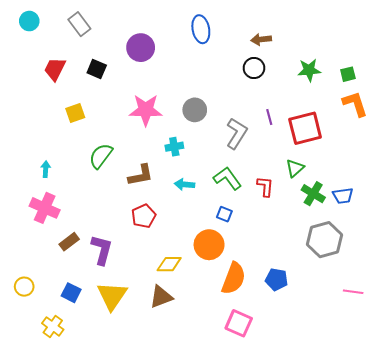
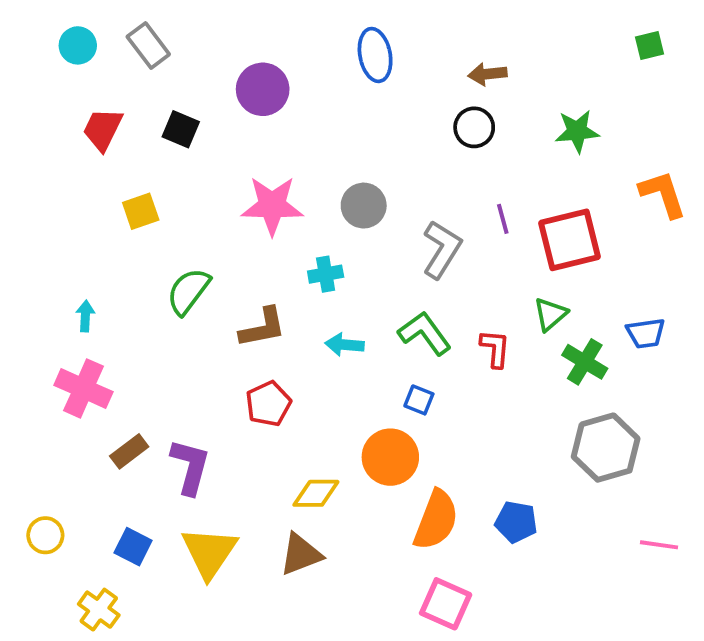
cyan circle: (29, 21) -> (78, 45), moved
green square: (348, 74) -> (650, 45), moved
blue trapezoid: (343, 196) -> (646, 333), moved

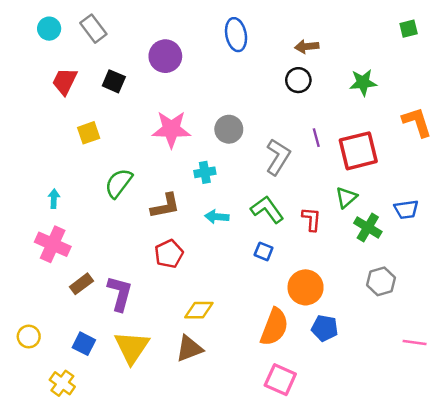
gray hexagon: (606, 448) -> (381, 281), size x0.7
orange circle: (390, 457) -> (306, 287), moved

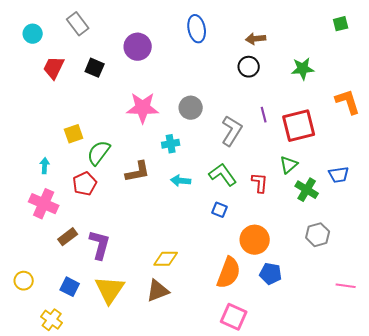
cyan circle: (49, 29) -> (33, 34), moved
yellow square: (89, 133) -> (74, 134), moved
red pentagon: (169, 254) -> (85, 184), moved

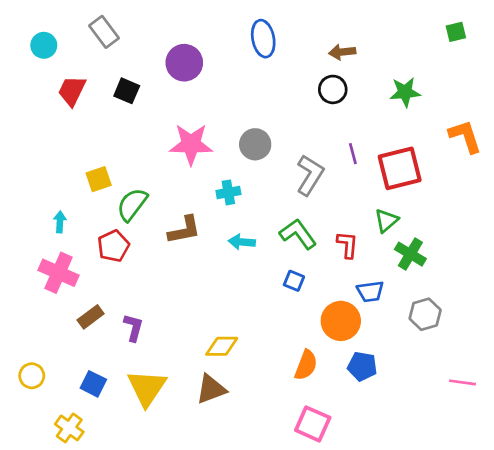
blue trapezoid: (339, 175) -> (370, 291), moved
purple L-shape: (100, 245) -> (133, 328), size x0.7
orange semicircle: (229, 273) -> (306, 365), size x0.7

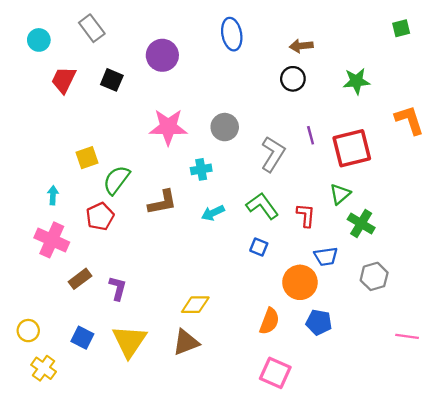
cyan arrow: (242, 242) -> (213, 213), turned -30
yellow cross: (69, 428) -> (44, 368), moved

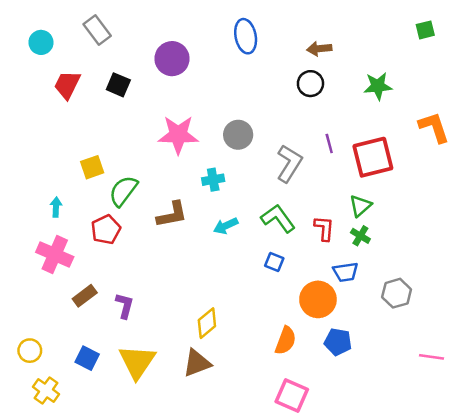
green cross: (361, 224) -> (360, 236), moved, size x0.7
yellow diamond: (195, 305) -> (207, 323), turned -40

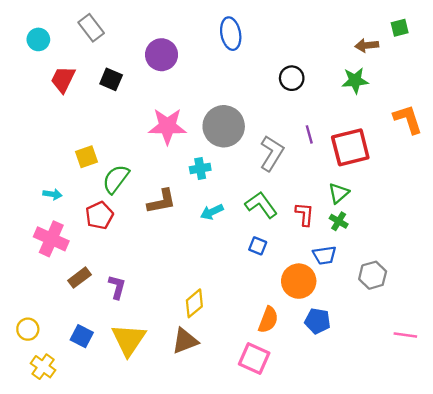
brown arrow: (319, 49) -> (367, 45), moved
gray circle: (238, 135) -> (224, 126), size x1.5
cyan arrow: (56, 207) -> (52, 194), turned 96
pink square: (292, 395) -> (254, 358), moved

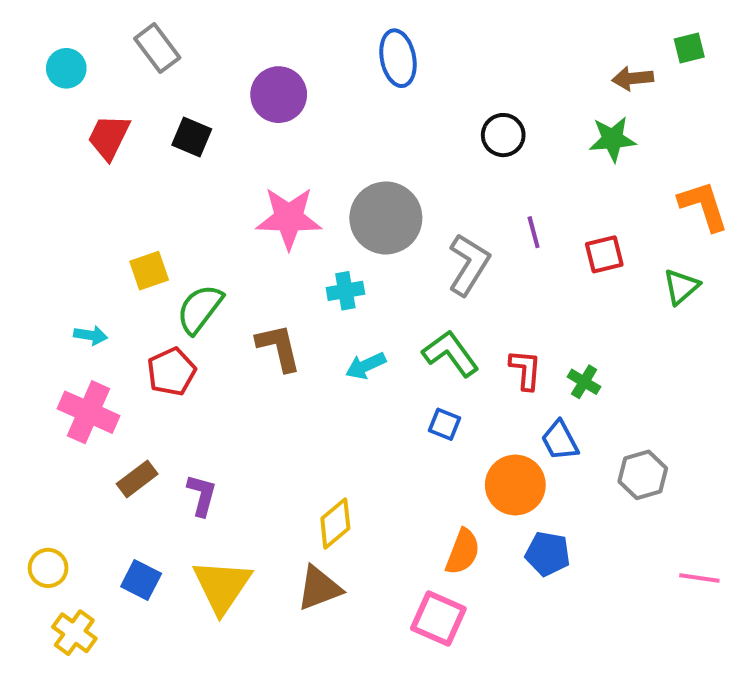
red square: (350, 147) -> (604, 254), size x0.6
green triangle: (339, 193) -> (681, 287), moved
brown L-shape: (162, 201) -> (279, 347), turned -92
blue trapezoid: (325, 255) -> (560, 440), turned 70

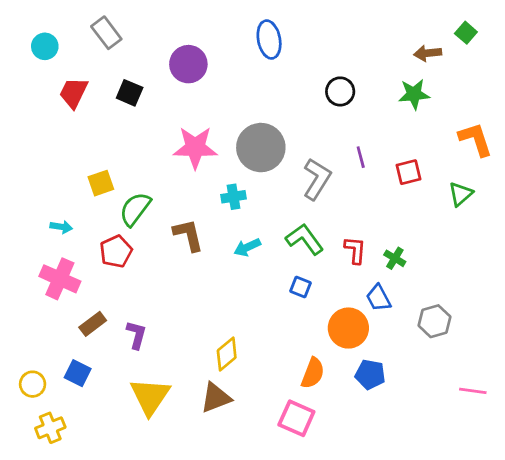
green square: (689, 48) -> (466, 33), turned -35
blue square: (141, 580) -> (78, 373), moved
yellow cross: (74, 633) -> (50, 428), turned 32

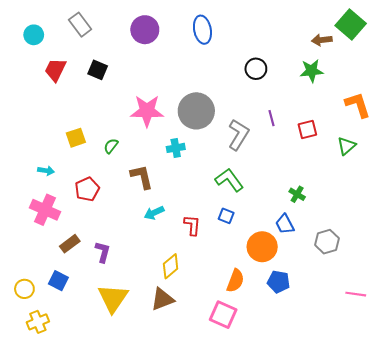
green square: (466, 33) -> (351, 25), size x1.8
purple circle: (188, 64) -> (145, 30), moved
green semicircle: (135, 209) -> (111, 146), moved, size x0.6
cyan arrow: (247, 247) -> (154, 213), moved
red L-shape: (355, 250) -> (192, 225), moved

